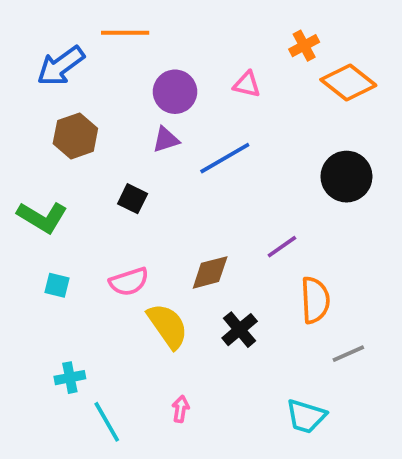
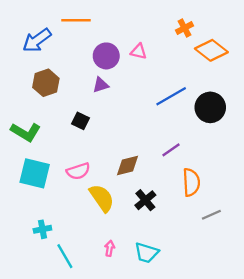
pink triangle: (247, 84) -> (139, 51), moved
blue line: (225, 158) -> (171, 96), moved
cyan square: (57, 285) -> (35, 173), size x2.0
cyan trapezoid: (306, 416) -> (146, 253), moved

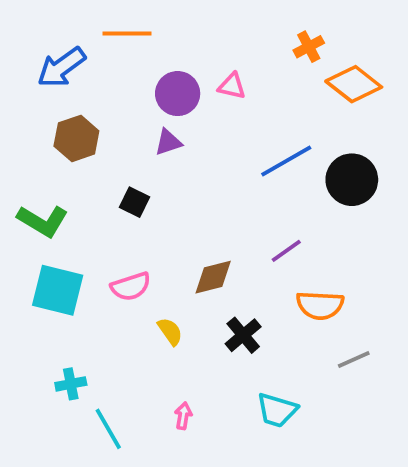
orange semicircle: (191, 182) -> (320, 305), turned 96
yellow semicircle: (102, 198) -> (170, 331), size x0.6
cyan trapezoid: (146, 253) -> (277, 410), moved

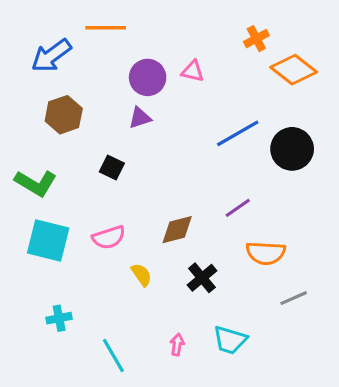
pink arrow: (183, 416) -> (177, 345), moved
cyan line: (108, 429) -> (113, 356), moved

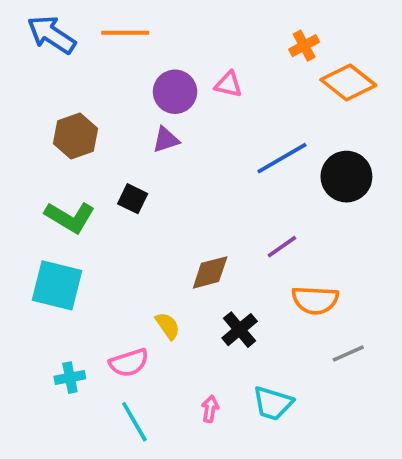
blue arrow: (51, 56) -> (51, 35), moved, turned 69
green L-shape: (36, 183) -> (70, 217), moved
pink semicircle: (109, 237) -> (129, 363), moved

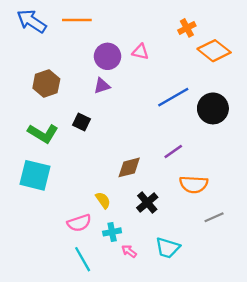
cyan cross: (70, 378) -> (112, 232), moved
pink arrow: (210, 409) -> (129, 251), turned -63

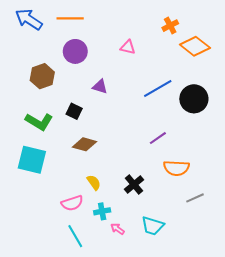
purple circle: (108, 56) -> (75, 51), moved
purple triangle: (102, 86) -> (100, 86), moved, turned 35
brown diamond: (129, 167) -> (85, 144), moved, turned 30

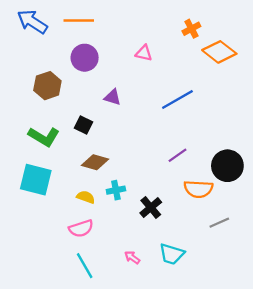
black circle: (194, 99) -> (227, 166), moved
yellow semicircle: (94, 182) -> (86, 197), moved, turned -35
cyan cross: (102, 211) -> (116, 190), moved

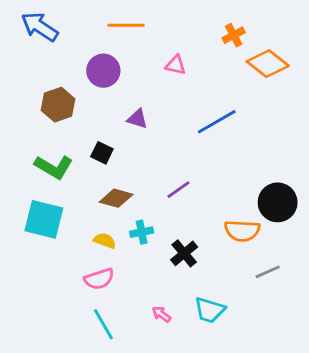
orange line: (79, 21) -> (126, 25), moved
purple line: (177, 155) -> (178, 190), moved

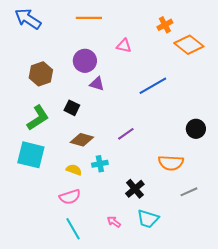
purple circle: (103, 71) -> (85, 61), moved
green L-shape: (54, 167) -> (38, 118), turned -64
black circle: (278, 202) -> (196, 129), moved, size x0.7
black cross: (184, 253) -> (135, 189), moved

